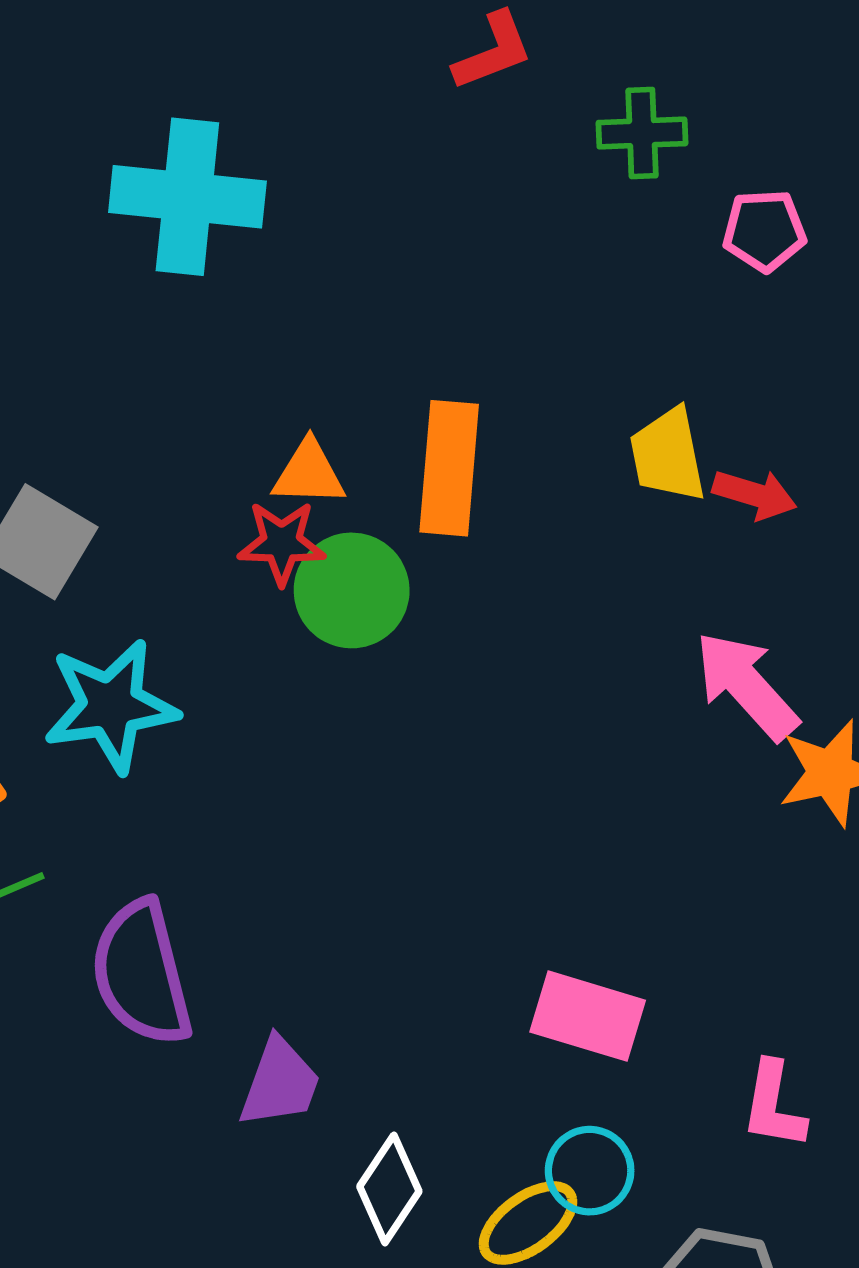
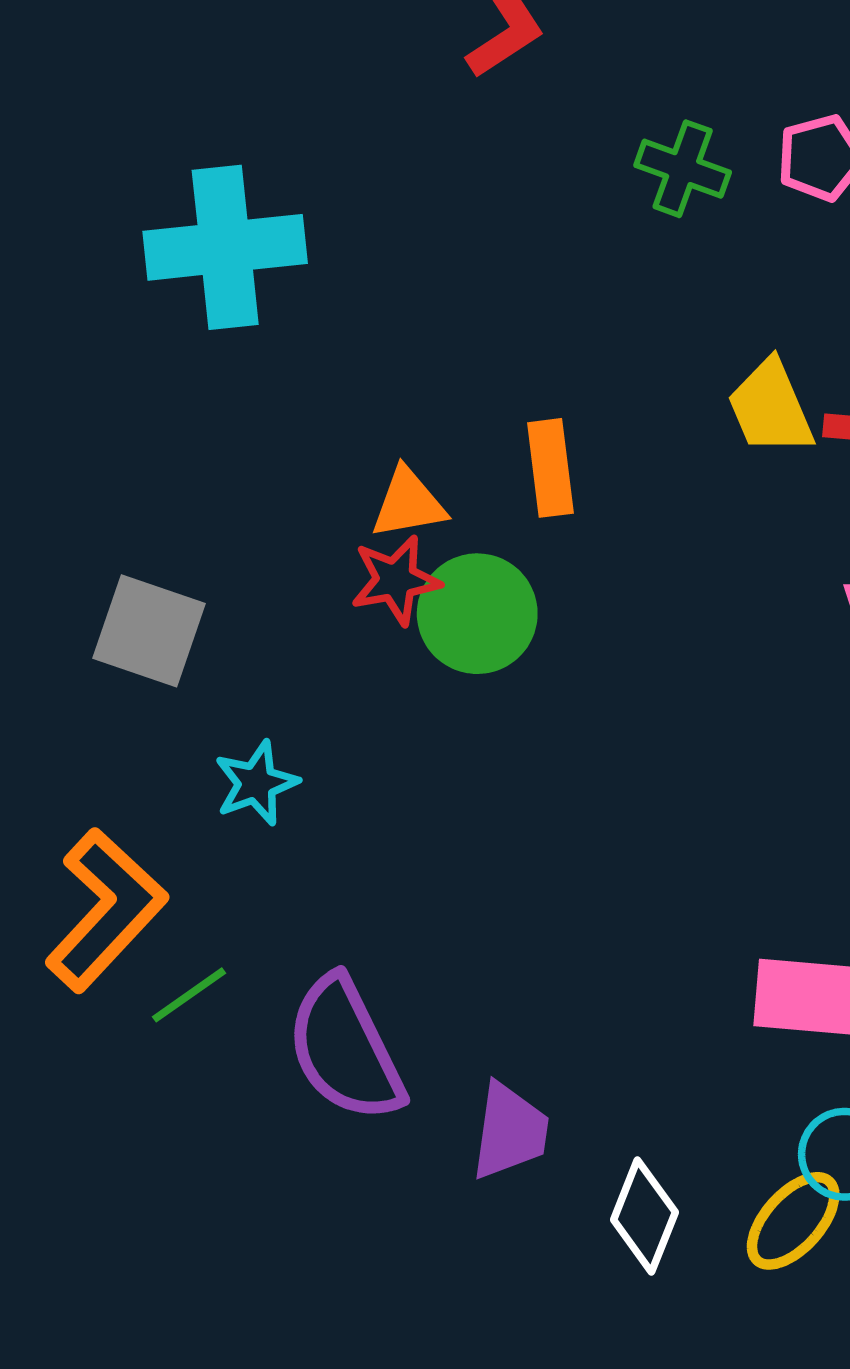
green cross: (642, 133) -> (683, 169), moved, turned 34
orange rectangle: (449, 468) -> (550, 468), size x0.7
cyan star: (111, 706) -> (256, 783), size x0.6

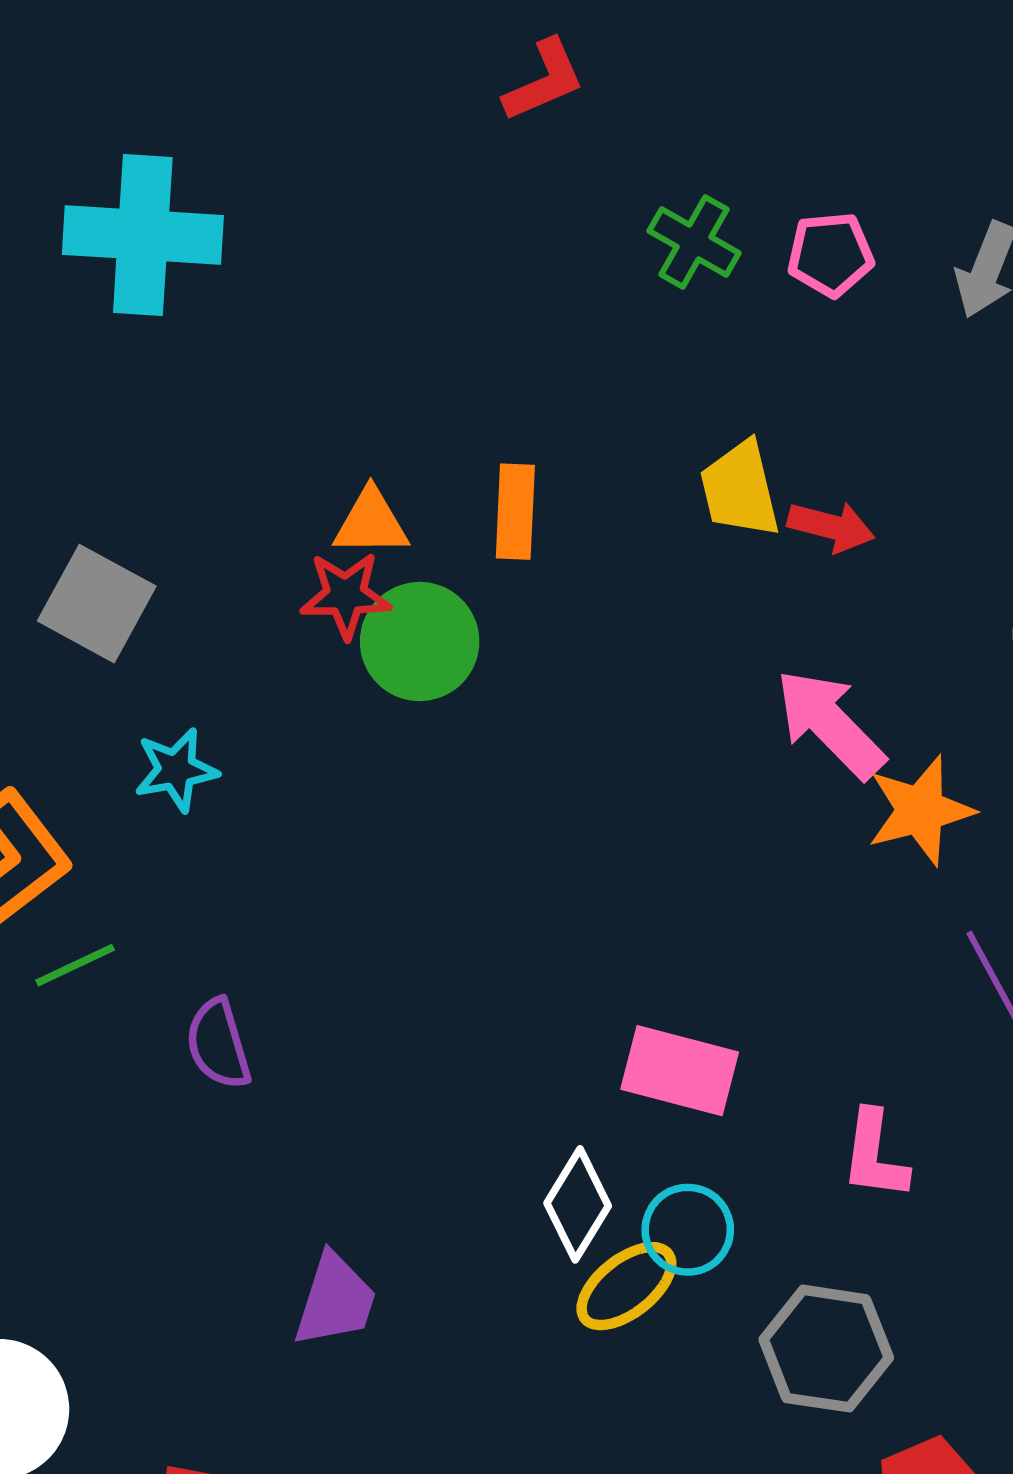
cyan cross: (225, 247) -> (143, 235), moved
purple semicircle: (345, 1049) -> (218, 1044), size x0.6
purple trapezoid: (510, 1131) -> (335, 1300), moved
white diamond: (644, 1216) -> (578, 1204), moved

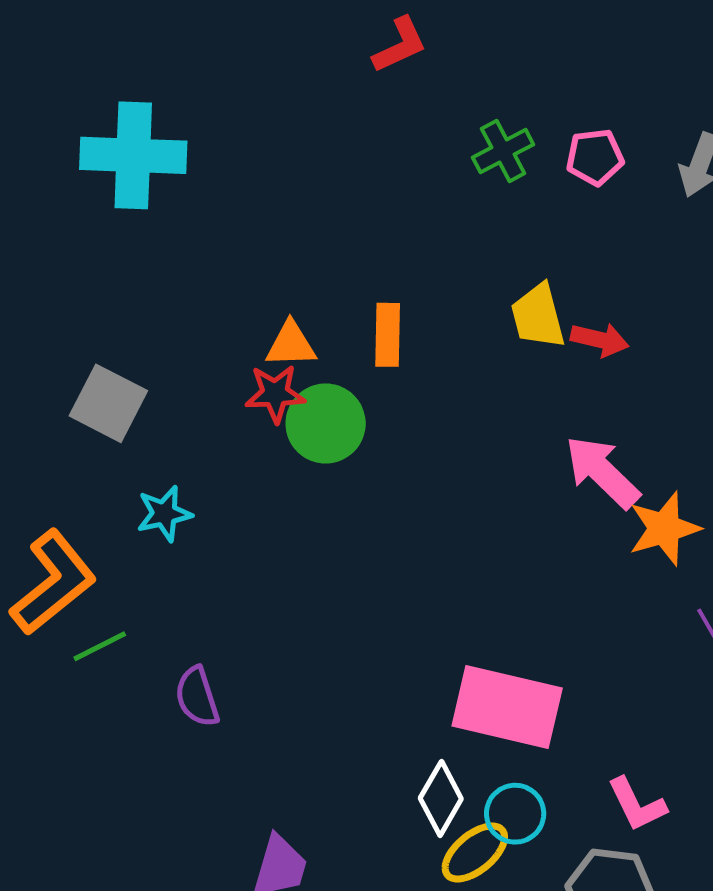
green cross: (694, 242) -> (503, 151), turned 34
pink rectangle: (680, 1071) -> (507, 707), size x1.4
pink L-shape: (875, 1155) -> (637, 804), moved, turned -32

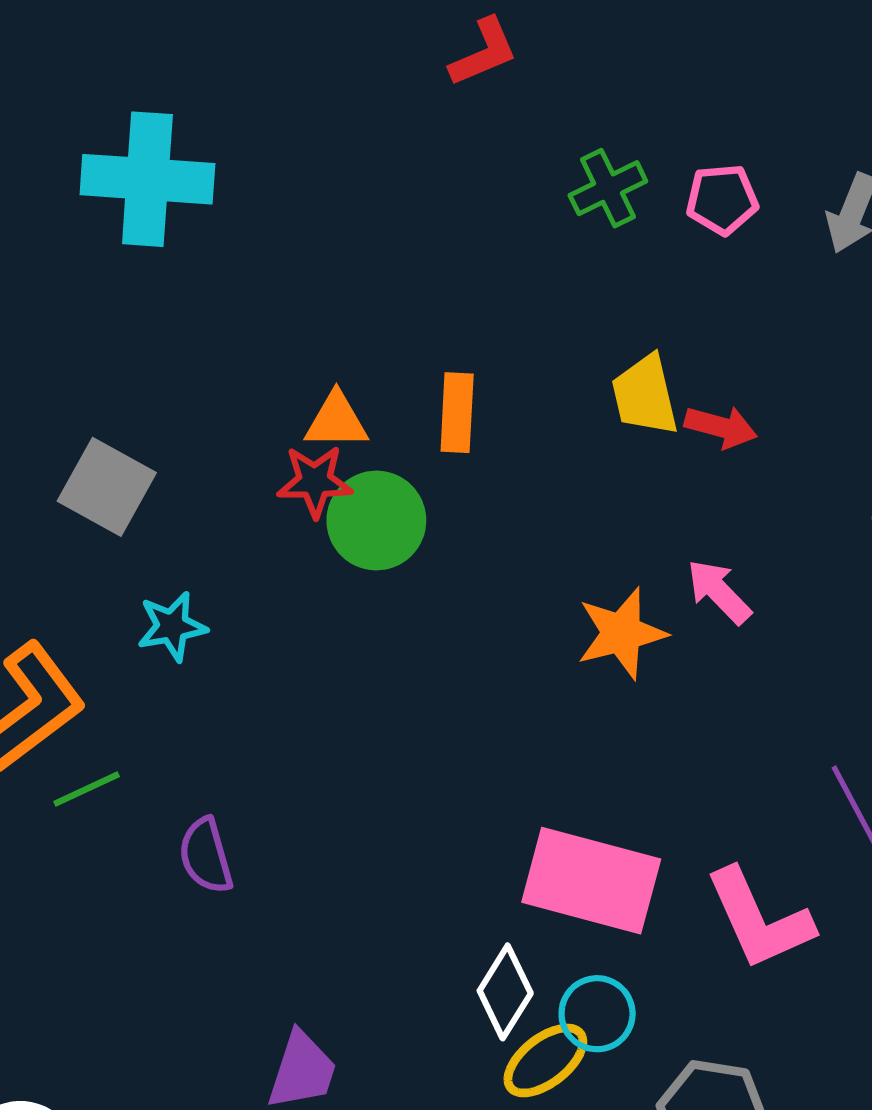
pink arrow: (602, 472) -> (719, 592), size x0.7
orange star: (664, 529) -> (622, 633), moved
pink L-shape: (637, 804) -> (759, 919), moved, size x1.5

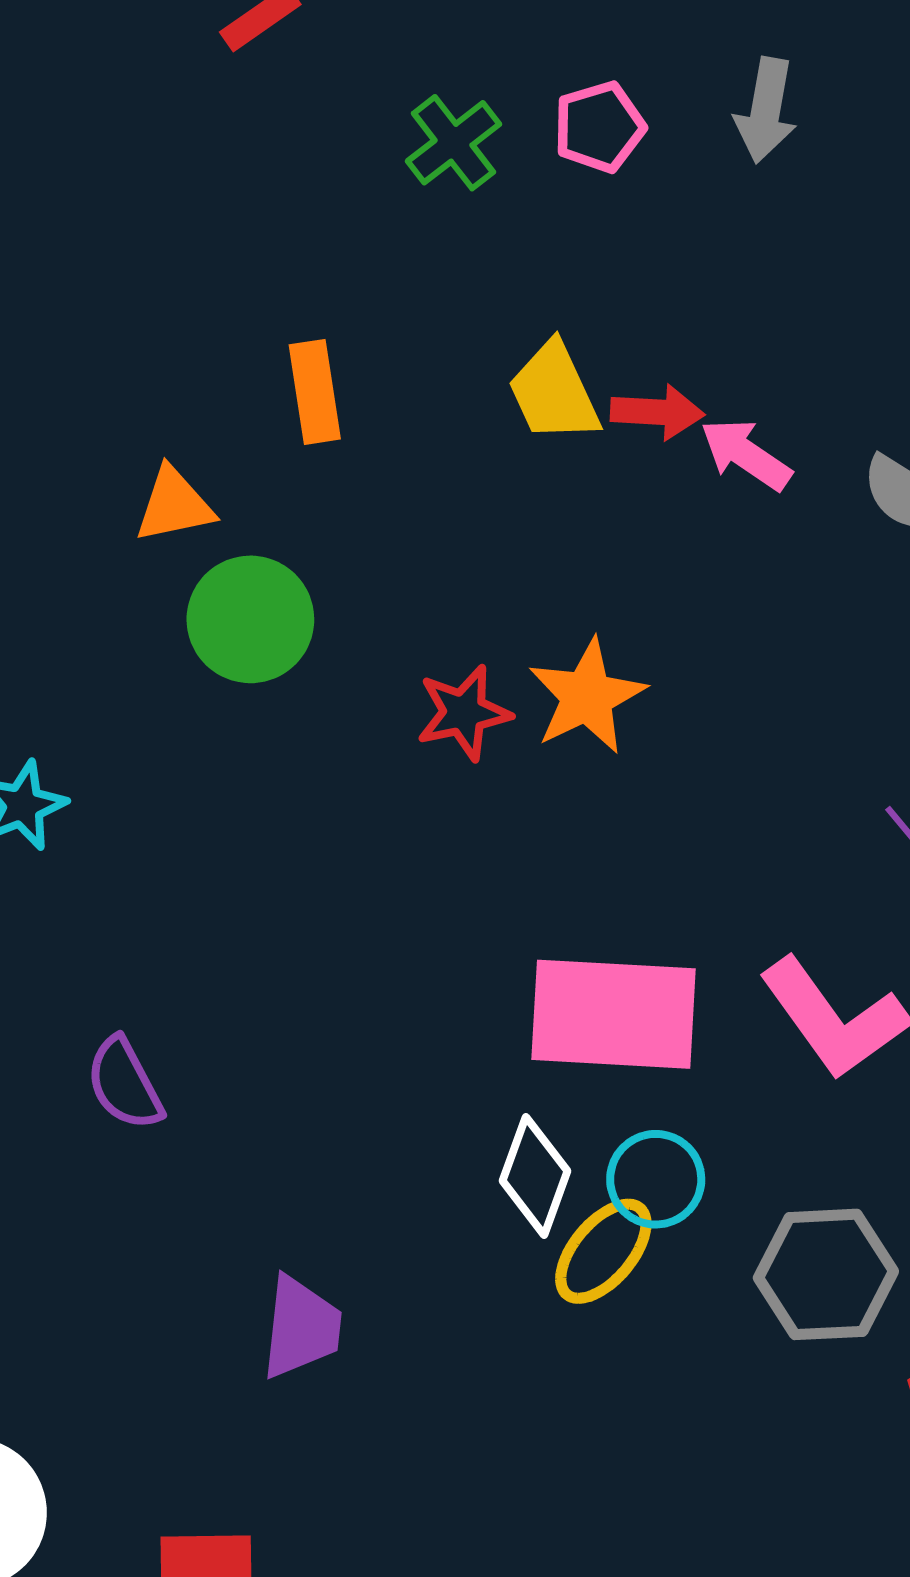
orange rectangle: (457, 413) -> (315, 392), moved
red star: (315, 481) -> (464, 713), moved
pink arrow: (719, 592) -> (746, 454), moved

